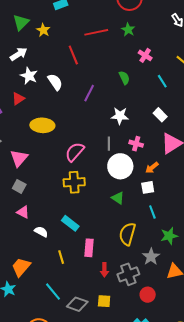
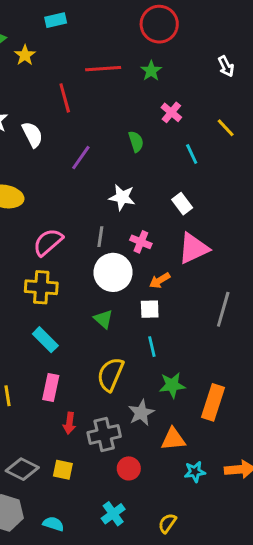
cyan rectangle: (70, 223) -> (45, 340), moved

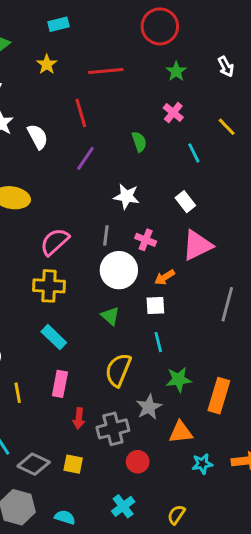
yellow star: (25, 55) -> (47, 64), moved
green star: (151, 71) -> (176, 71), moved
red line: (65, 98) -> (81, 113), moved

